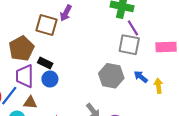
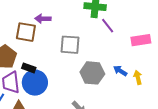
purple arrow: (66, 13) -> (43, 19), turned 70
gray square: (129, 45) -> (70, 45), moved
blue circle: (50, 79) -> (35, 83), size x1.6

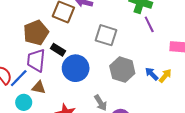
yellow arrow: (138, 77) -> (165, 76), moved, turned 40
blue circle: (35, 83) -> (76, 68), moved

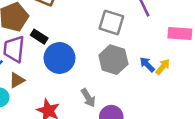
gray square: (106, 35) -> (111, 22), moved
brown triangle: (39, 87) -> (17, 80), turned -40

